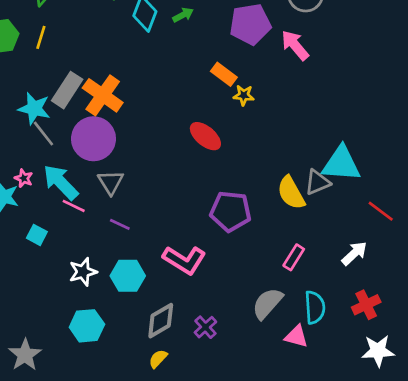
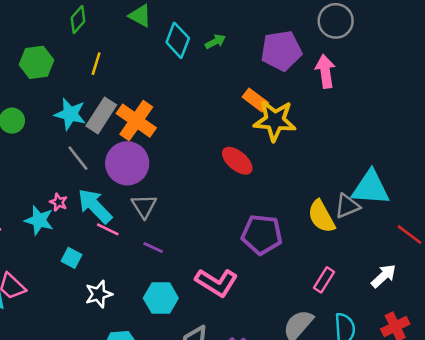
yellow line: (41, 37) -> (96, 64), moved
pink arrow: (295, 45) -> (325, 71), turned 32
yellow star: (244, 95) -> (275, 121), size x2.0
cyan star: (34, 108) -> (70, 114), moved
white star: (83, 272) -> (99, 294), moved

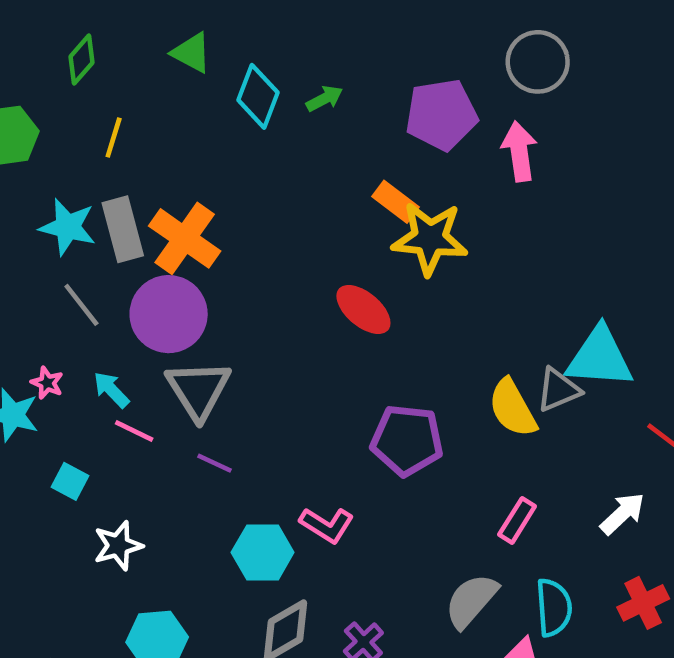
gray rectangle: (101, 115) -> (123, 229), turned -48
cyan arrow: (95, 206) -> (111, 390), size x0.6
gray triangle: (144, 206) -> (198, 390), size x1.4
pink L-shape: (217, 282) -> (327, 525), size x0.7
cyan hexagon: (161, 298) -> (263, 552), moved

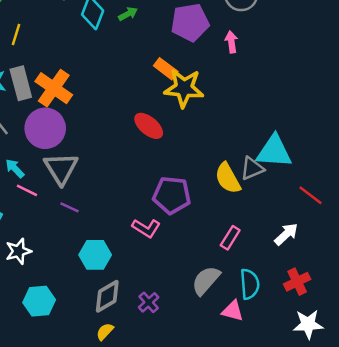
pink arrow: (519, 151) -> (231, 42), size x0.7
pink L-shape: (327, 525) -> (146, 228), moved

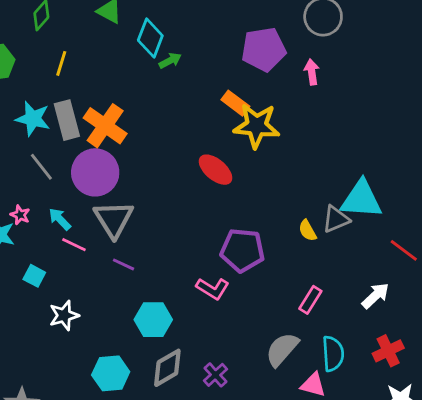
green arrow: (128, 14) -> (170, 61), moved
yellow semicircle: (228, 178) -> (308, 230), size x0.6
cyan hexagon: (39, 301) -> (111, 373), moved

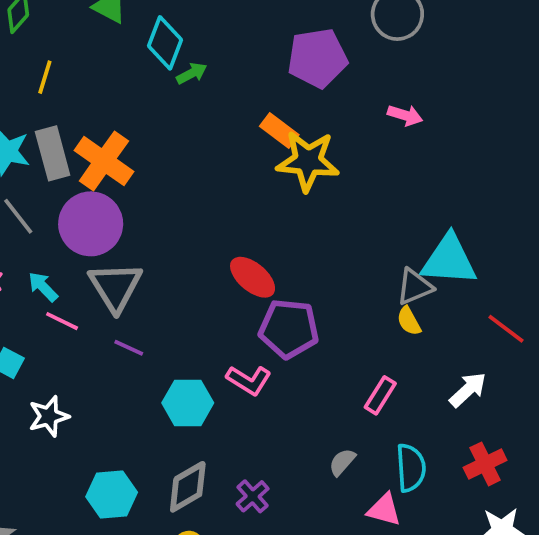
pink arrow: (312, 72) -> (405, 115), moved, turned 115
red ellipse: (215, 170) -> (253, 277), moved
yellow semicircle: (308, 230) -> (409, 321), moved
cyan hexagon: (153, 320) -> (188, 403), moved
gray semicircle: (282, 349) -> (342, 462), size x0.6

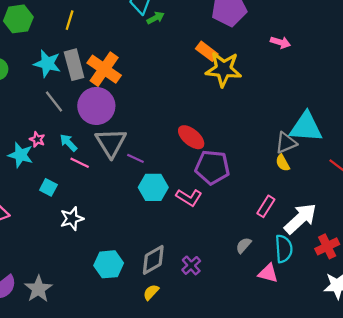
purple line: (129, 348) -> (135, 158), moved
white arrow: (468, 390) -> (300, 219), moved, size x1.5
cyan hexagon: (188, 403) -> (153, 187), moved

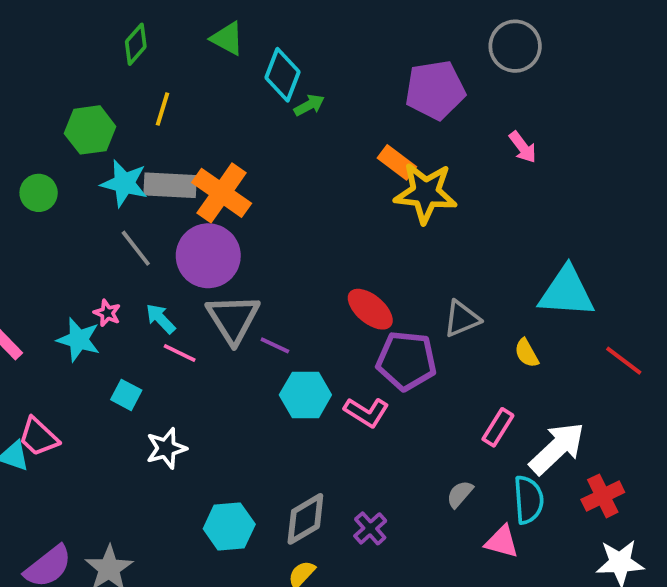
green hexagon: (18, 19) -> (90, 130), moved
pink arrow: (280, 42) -> (523, 147), turned 36
gray rectangle: (74, 65) -> (170, 185), turned -72
gray triangle: (286, 143) -> (462, 319), moved

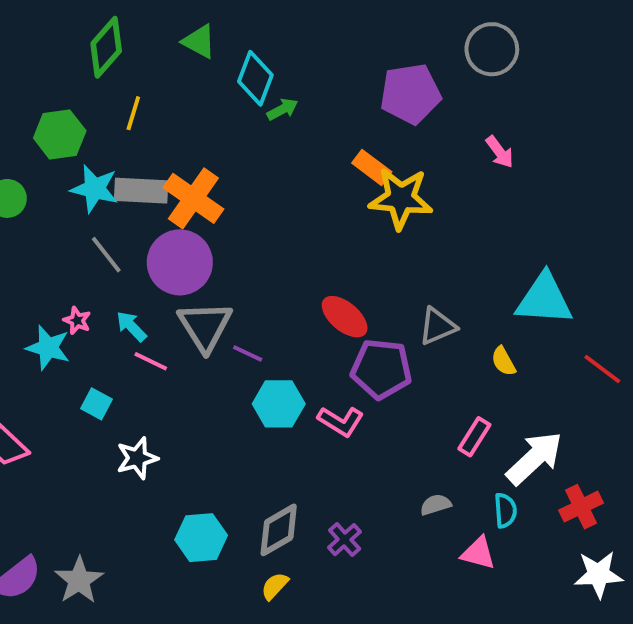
green diamond: (136, 44) -> (106, 47), size x1.4
gray semicircle: (460, 494) -> (436, 505), turned 32
cyan semicircle: (528, 500) -> (505, 510), size x0.7

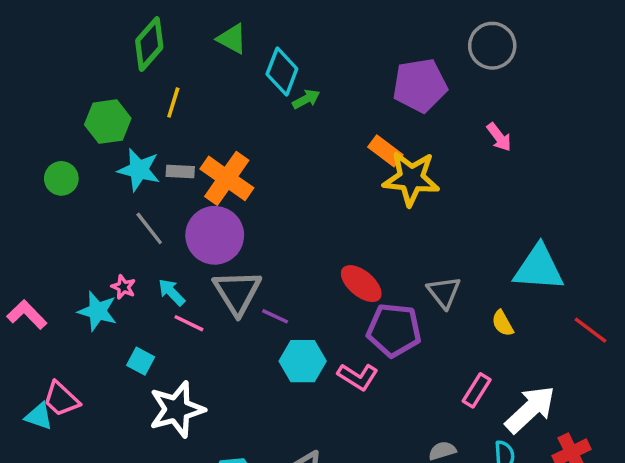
gray rectangle: (141, 191) -> (180, 172), size x0.6
gray triangle: (438, 326) -> (444, 292), turned -45
white star: (137, 458) -> (177, 409), size x1.5

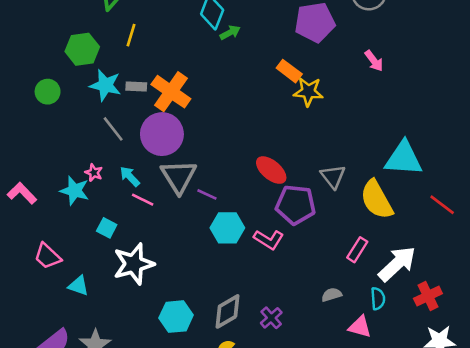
yellow star: (411, 178) -> (308, 92), size x0.7
yellow semicircle: (503, 323) -> (377, 200), size x2.0
cyan triangle: (39, 416) -> (78, 286), moved

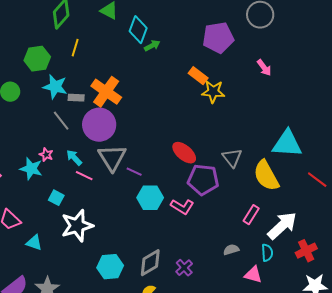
gray rectangle: (136, 87) -> (76, 98), moved

